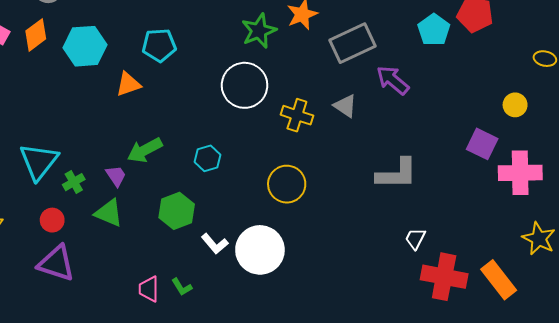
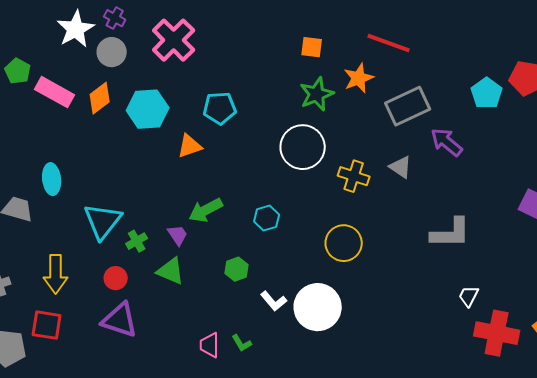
green hexagon: (177, 211) -> (237, 269), size x0.7

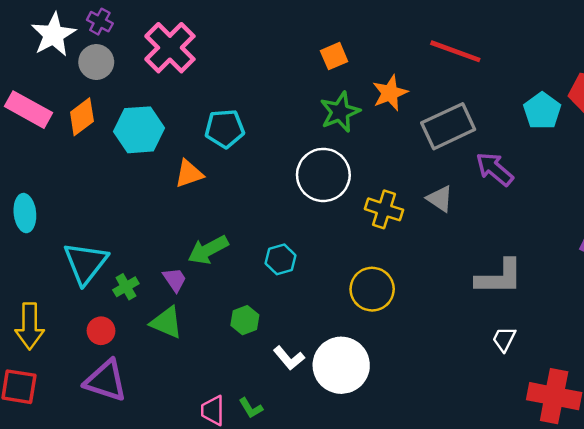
red line: (389, 43) -> (455, 51), moved
orange square: (312, 47) -> (334, 56), turned -30
white trapezoid: (469, 296) -> (504, 339), moved

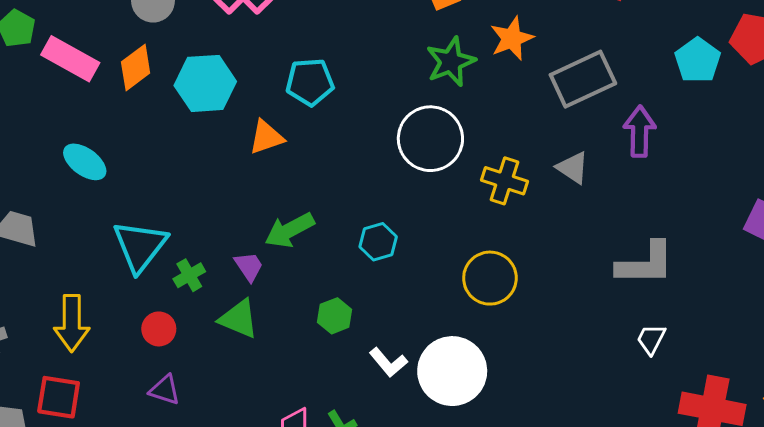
purple arrow: (495, 169) -> (640, 131), turned 51
cyan ellipse: (25, 213) -> (85, 162), moved, turned -48
purple triangle: (106, 381) -> (165, 390), size x0.6

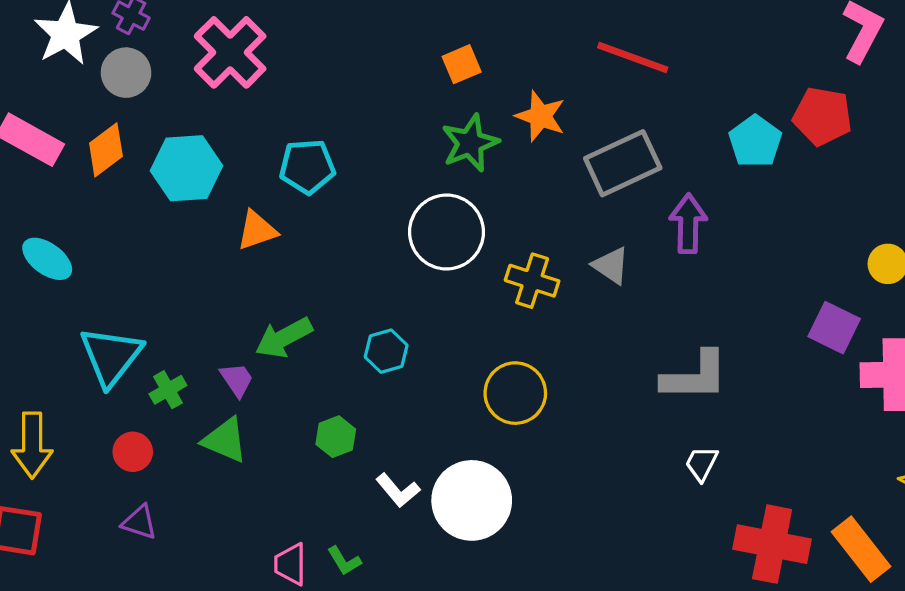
orange star: (512, 38) -> (540, 116), turned -30

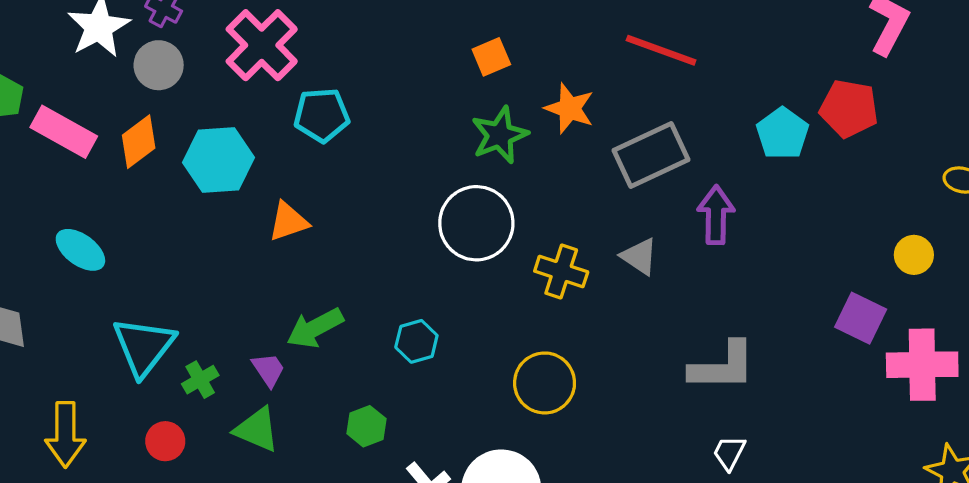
cyan pentagon: (307, 167) -> (322, 115), moved

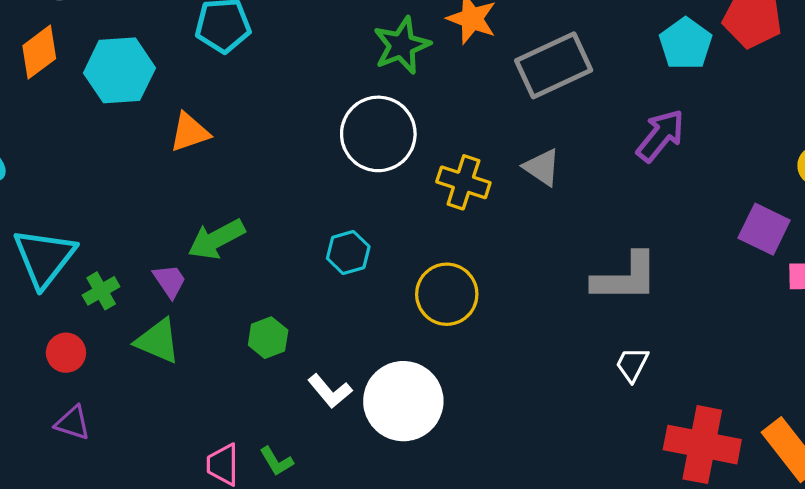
purple arrow: (716, 215) -> (661, 136), moved, turned 38
cyan hexagon: (416, 341) -> (348, 252), moved

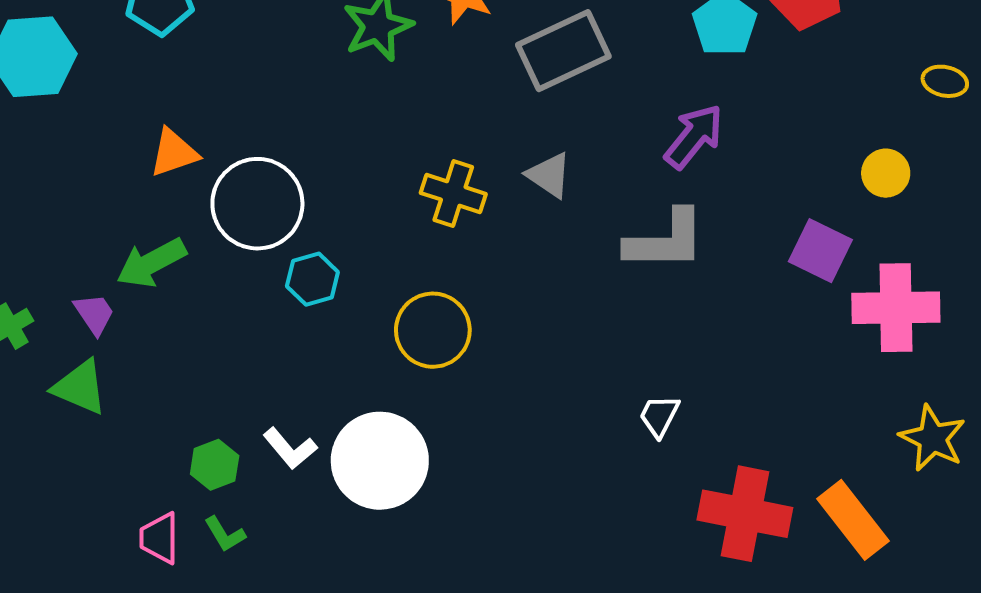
orange triangle: (190, 132) -> (174, 153), moved
white circle: (378, 134) -> (257, 204), moved
gray L-shape: (625, 278) -> (665, 240), moved
green hexagon: (268, 338) -> (215, 465), moved

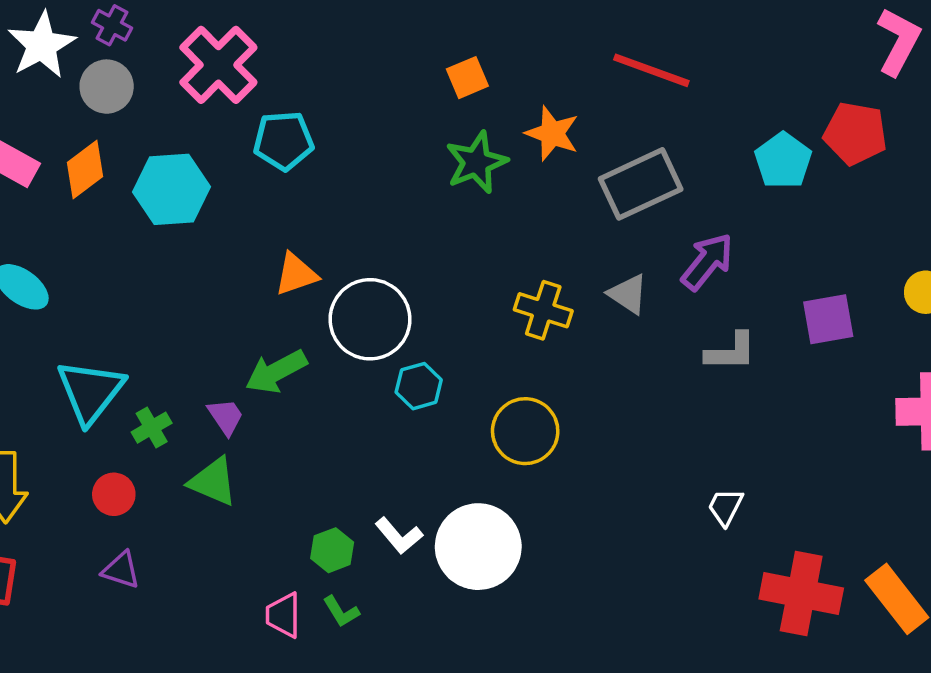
purple arrow: (694, 136) -> (707, 262), moved
gray L-shape: (665, 240) -> (731, 352), size x0.7
purple square: (820, 251) -> (828, 319), moved, turned -36

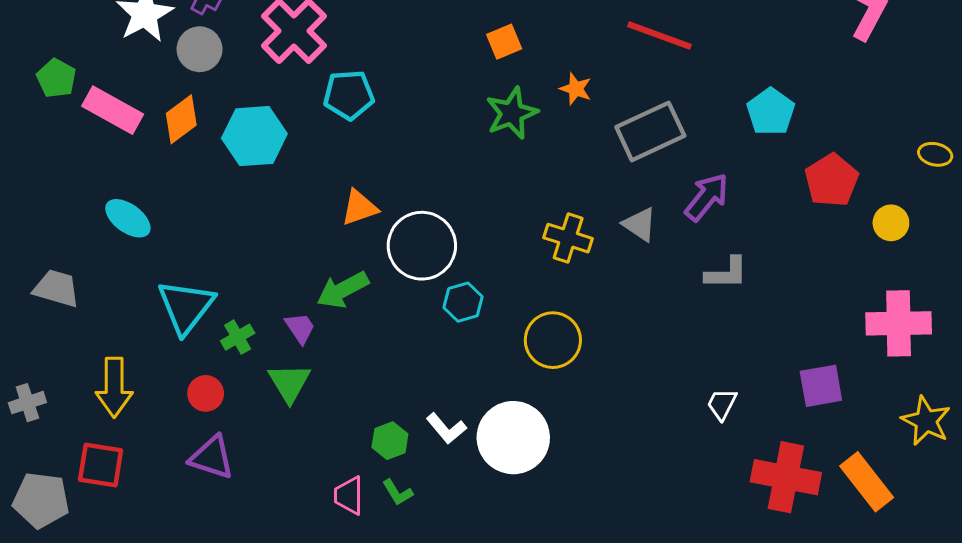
orange star: (552, 133) -> (576, 89), size x0.7
red pentagon: (855, 133) -> (832, 180), moved, turned 30
purple square: (828, 319) -> (821, 386), moved
green triangle: (213, 482) -> (289, 383), turned 36
purple triangle: (121, 570) -> (212, 457), size x1.4

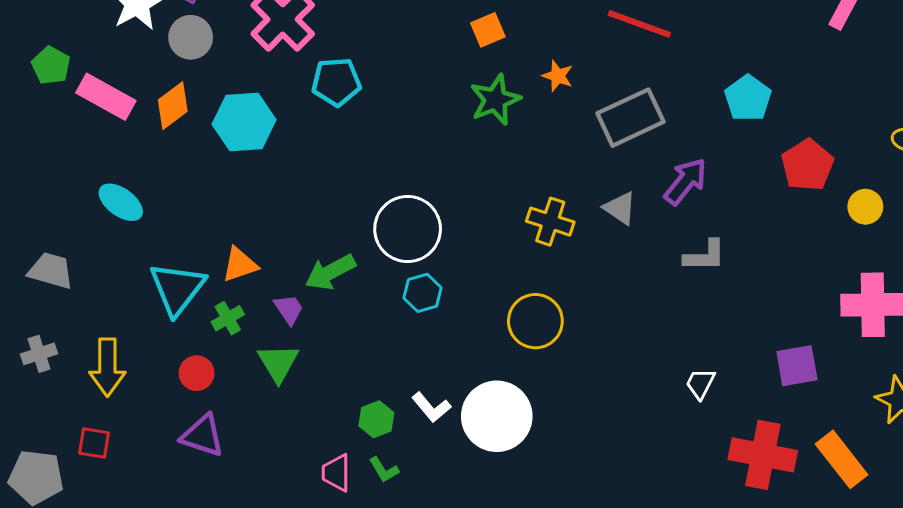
orange triangle: (359, 208) -> (240, 265), moved
cyan hexagon: (463, 302) -> (422, 293), moved
gray cross: (27, 403) -> (39, 354), moved
red square: (101, 465) -> (94, 443), size x0.7

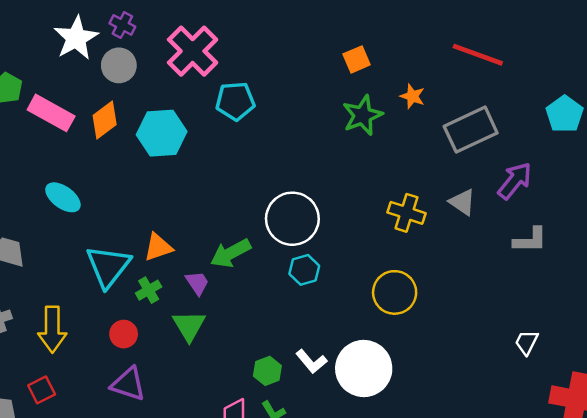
red square: (94, 443) -> (42, 390), turned -36

